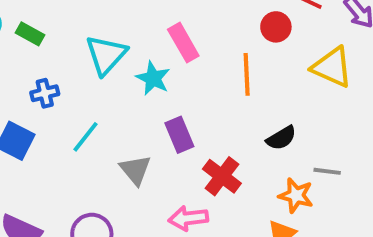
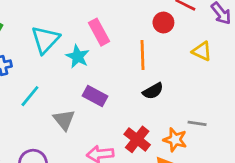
yellow triangle: (332, 67) -> (202, 51), size x0.7
purple rectangle: (179, 135) -> (95, 96), turned -40
black semicircle: (281, 138) -> (153, 91), moved
red cross: (222, 176) -> (137, 139), moved

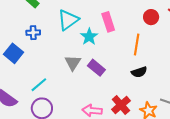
red circle: (163, 23) -> (151, 17), moved
cyan line: (30, 96) -> (39, 85), moved
gray triangle: (64, 120) -> (73, 63), moved

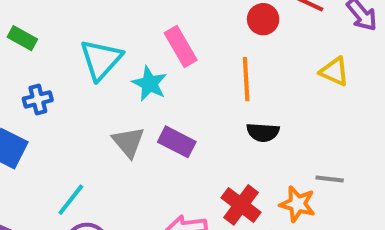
black semicircle: (139, 72) -> (263, 132), turned 35

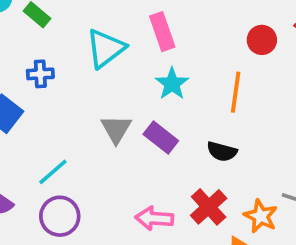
pink rectangle: (181, 47) -> (162, 32), moved
cyan star: (150, 84) -> (172, 84), moved
black semicircle: (263, 132) -> (222, 151), moved

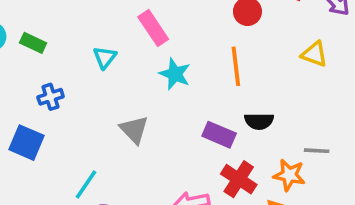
cyan triangle: (106, 48) -> (105, 57), size x0.6
purple rectangle: (161, 138) -> (219, 135), moved
black semicircle: (222, 151) -> (259, 121), moved

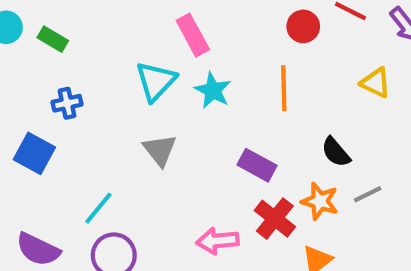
cyan triangle: (105, 57) -> (156, 81), moved, size x1.5
black semicircle: (259, 121) -> (336, 152), moved, turned 44
gray line: (317, 151) -> (368, 194), turned -35
orange star: (289, 175) -> (320, 201), moved

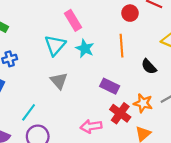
black semicircle: (336, 152) -> (149, 67), moved

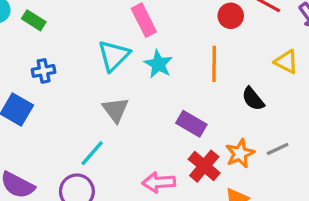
orange star: (143, 103) -> (240, 153), turned 30
cyan line: (29, 112) -> (92, 153), moved

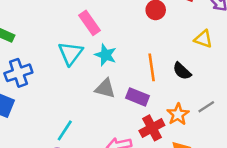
orange line: (214, 64) -> (152, 67), moved
blue cross: (44, 71) -> (18, 73), size x1.5
gray triangle: (115, 110) -> (105, 89), moved, turned -30
red cross: (204, 166) -> (152, 128), turned 30

